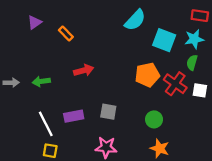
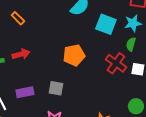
red arrow: (84, 70) -> (21, 54), moved
orange pentagon: (147, 75) -> (74, 55), moved
green circle: (154, 119) -> (136, 106), moved

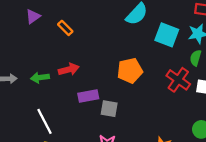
purple rectangle: (25, 92) -> (88, 96), moved

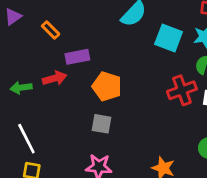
orange pentagon: (130, 71) -> (107, 86), moved, turned 30
red cross: (178, 80) -> (182, 90), turned 35
purple rectangle: (88, 96) -> (77, 57), moved

